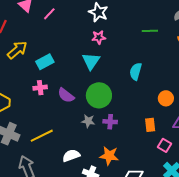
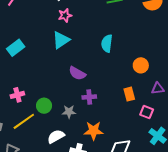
cyan triangle: (91, 61) -> (61, 40), turned 30
pink cross: (40, 88) -> (17, 95), moved
purple semicircle: (66, 95) -> (77, 73), moved
green circle: (99, 95) -> (44, 106), moved, size x0.6
gray star: (88, 121) -> (69, 112), moved

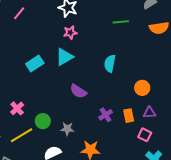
cyan rectangle: (16, 48) -> (35, 63), moved
purple triangle: (158, 88) -> (149, 113), moved
pink cross: (17, 95) -> (17, 108), turned -32
purple cross: (89, 97) -> (106, 115), moved, turned -32

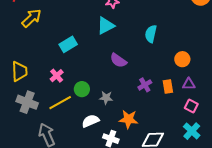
cyan rectangle: (35, 63) -> (68, 44), moved
pink square: (145, 135) -> (191, 106), moved

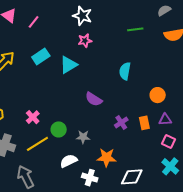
cyan triangle: (106, 26) -> (68, 65), moved
cyan rectangle: (68, 44) -> (41, 56), moved

